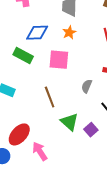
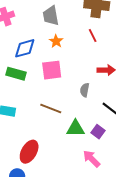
brown line: (50, 97) -> (51, 108), turned -35
green triangle: (70, 122) -> (75, 128), turned -30
pink arrow: (40, 151) -> (91, 159), moved

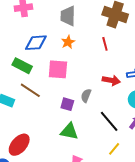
brown line: (51, 108) -> (30, 90), moved
purple square: (98, 132) -> (67, 104), moved, turned -32

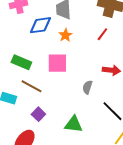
blue diamond: (36, 43) -> (40, 25), moved
red line: (105, 44) -> (102, 34), turned 56
purple square: (67, 104) -> (38, 114), moved, turned 32

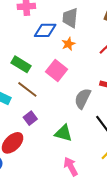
pink square: (57, 63) -> (56, 70), turned 30
gray semicircle: (87, 87) -> (83, 99), size x1.5

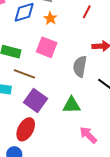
purple square: (30, 118) -> (35, 101), size x1.6

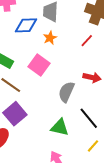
green triangle: (72, 105) -> (60, 127), moved

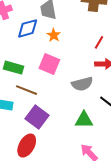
red line: (87, 41) -> (99, 42), moved
gray semicircle: (66, 92) -> (82, 84), turned -115

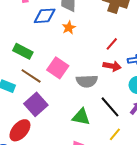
pink square: (49, 64) -> (58, 68), moved

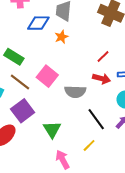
green triangle: (81, 117) -> (52, 130), moved, turned 42
yellow line: (115, 134) -> (89, 145), moved

